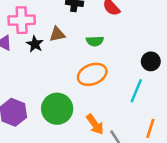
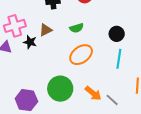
black circle: (151, 61) -> (117, 34), moved

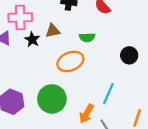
orange ellipse: (81, 55) -> (70, 61), moved
cyan line: (119, 59) -> (108, 94), moved
orange arrow: (93, 93) -> (86, 114), turned 66

